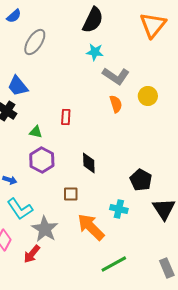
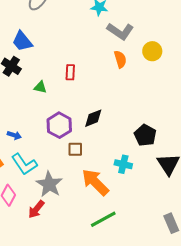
purple hexagon: (42, 160) -> (59, 125), moved
black diamond: (89, 163) -> (93, 118), turned 70
green line: (114, 264) -> (103, 219), moved

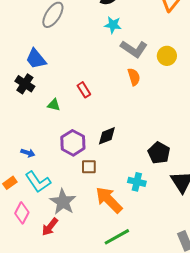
yellow circle: (152, 51) -> (167, 56), moved
red rectangle: (70, 72) -> (84, 90), turned -35

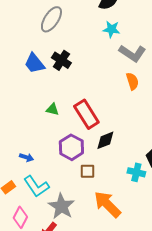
black cross: (25, 84) -> (61, 60), moved
red rectangle: (84, 90) -> (86, 114), moved, size x1.8
cyan cross: (137, 182) -> (136, 172), moved

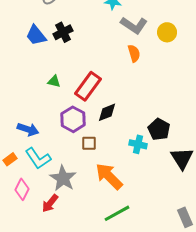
black cross: (61, 60) -> (63, 32), turned 30
red rectangle: (86, 114) -> (88, 86), turned 68
blue arrow: (26, 157) -> (28, 129), size x1.5

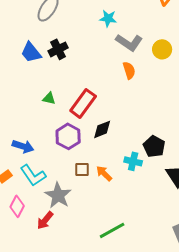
brown square: (89, 143) -> (82, 169), moved
orange arrow: (109, 176) -> (104, 173), moved, size x0.6

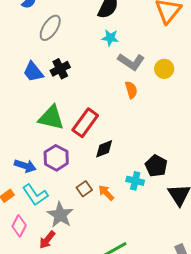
green triangle: (49, 98) -> (51, 118), size x2.0
purple hexagon: (68, 136) -> (56, 158), moved
brown square: (82, 169) -> (84, 189), turned -35

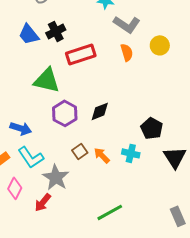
yellow circle: (164, 69) -> (160, 45), moved
red rectangle: (85, 123) -> (81, 54), moved, turned 36
purple hexagon: (56, 158) -> (65, 113), moved
cyan cross: (135, 181) -> (131, 153), moved

